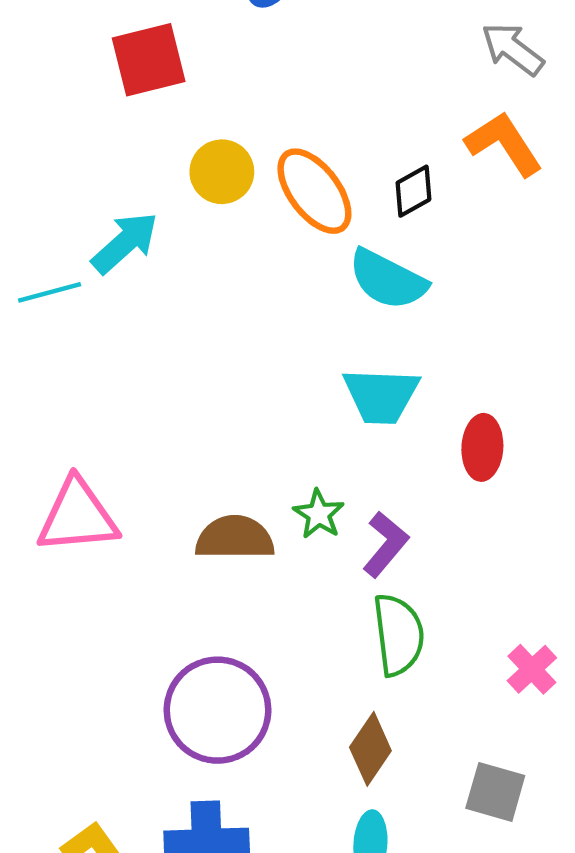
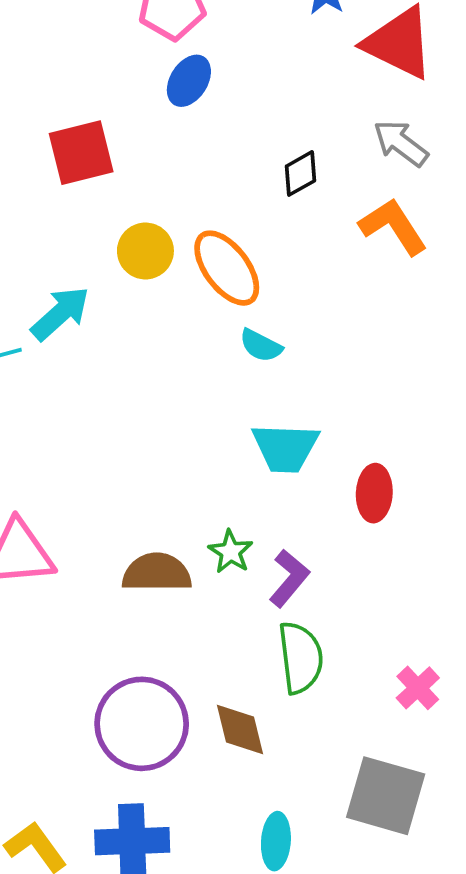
black diamond: (413, 191) -> (301, 173), moved
cyan semicircle: (388, 279) -> (261, 346), moved, size x0.6
brown diamond: (370, 749) -> (240, 730), moved, turned -48
gray square: (495, 792) -> (386, 796), size x1.5

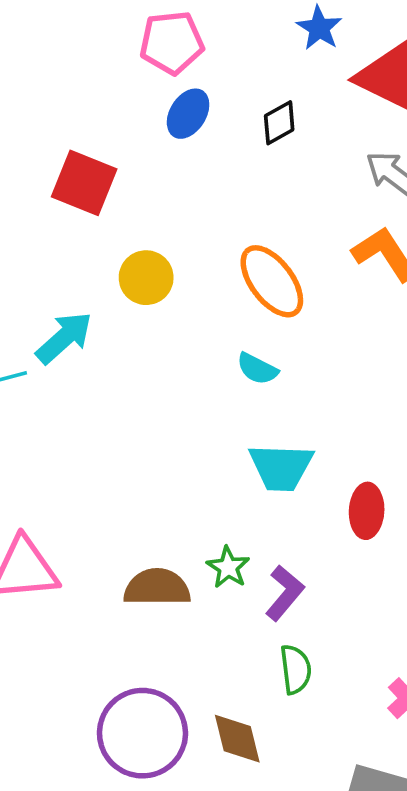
red square: (81, 153) -> (84, 183), turned 36
black diamond: (301, 173) -> (279, 123), moved
orange ellipse: (227, 268) -> (272, 281), moved
green semicircle: (301, 658) -> (296, 669), size x0.7

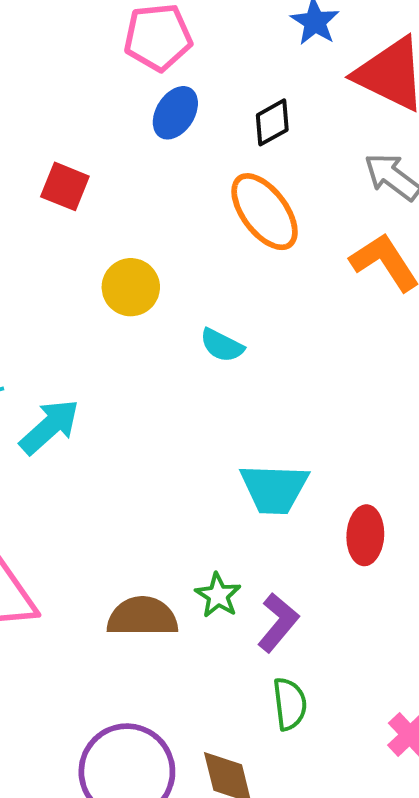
red square: (84, 183) -> (65, 186), size x0.7
orange ellipse: (272, 281) -> (265, 212), moved
cyan arrow: (64, 338) -> (49, 427), moved
cyan semicircle: (257, 369) -> (222, 345), moved

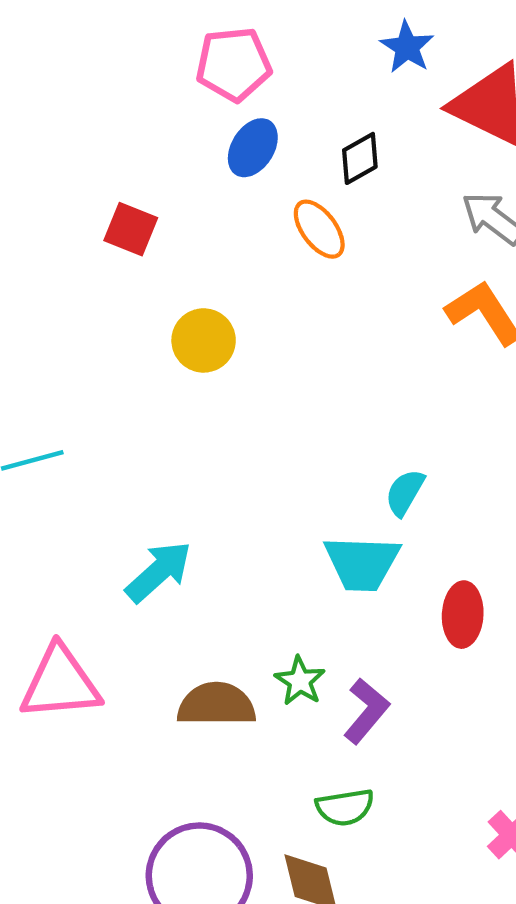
orange ellipse: (265, 212) -> (319, 229), moved, size x0.7
cyan semicircle: (222, 345) -> (405, 492), moved, turned 93
cyan arrow: (49, 427) -> (159, 572), moved
green semicircle: (290, 704) -> (345, 807), moved, turned 88

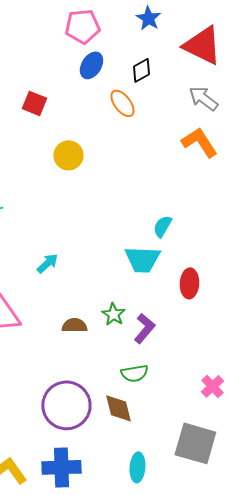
blue star: (407, 47) -> (148, 18), moved
cyan arrow: (159, 572) -> (47, 263), size x0.7
brown semicircle: (216, 704) -> (74, 325), size x0.7

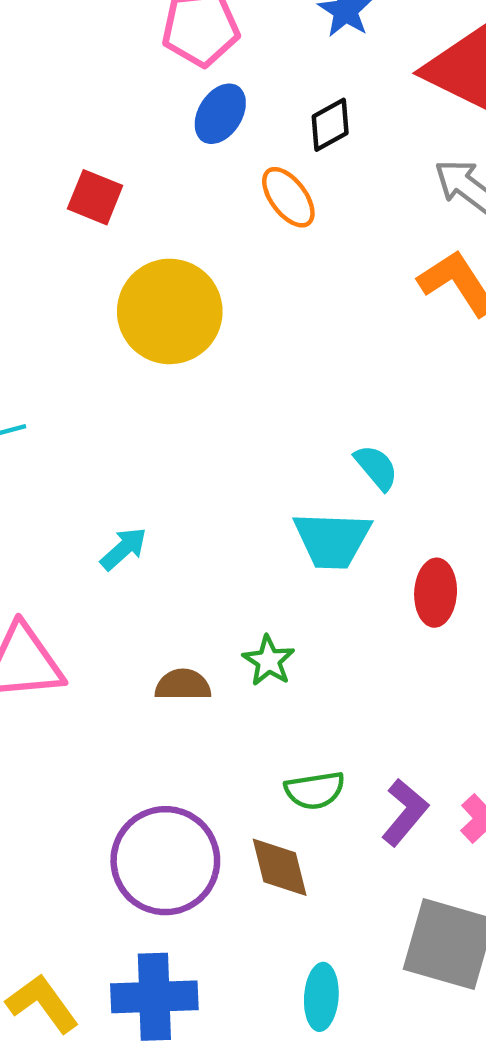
yellow circle: (68, 155) -> (170, 311), size x1.6
cyan semicircle: (162, 226) -> (376, 467), turned 110
purple L-shape: (144, 328) -> (405, 812), moved

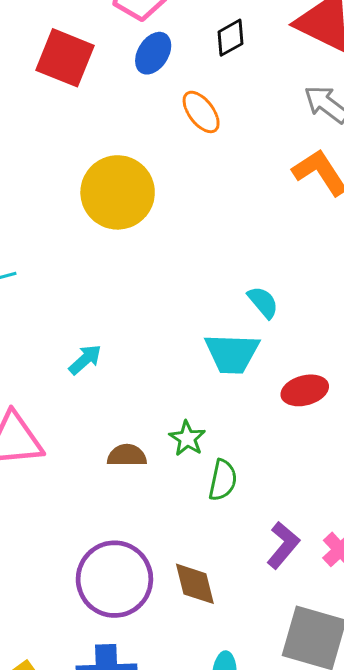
black diamond: (330, 125) -> (231, 38), moved
red square: (95, 197) -> (65, 58), moved, size x1.5
red ellipse: (436, 593) -> (305, 390), turned 72
green semicircle: (315, 790) -> (223, 480), moved, turned -69

